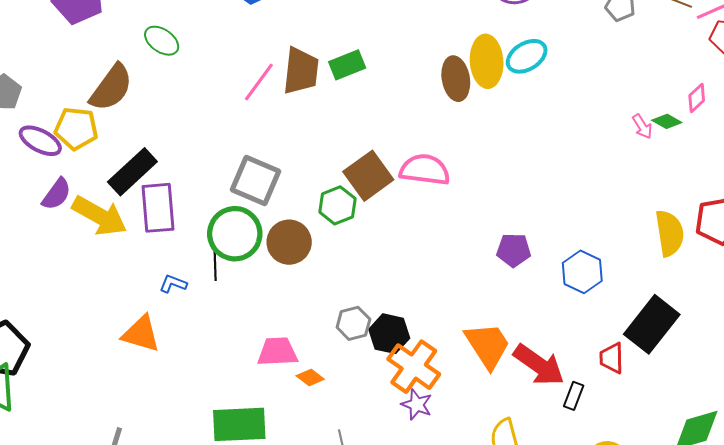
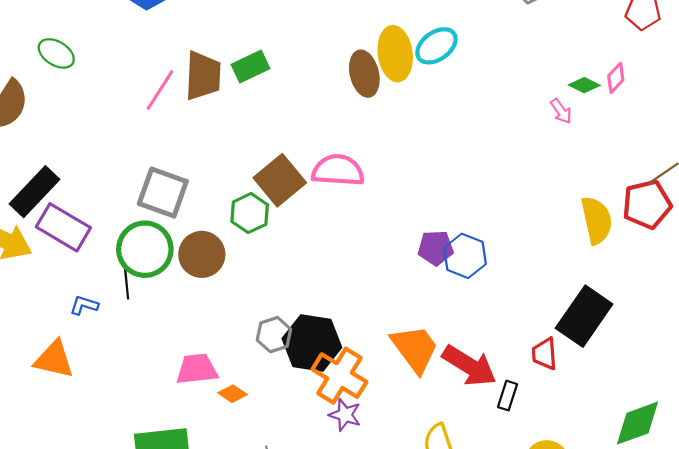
green diamond: (667, 121) -> (584, 85), moved
purple rectangle: (158, 208) -> (63, 227), turned -51
blue hexagon: (582, 272) -> (465, 256), moved
black hexagon: (389, 334) -> (312, 343), size x1.4

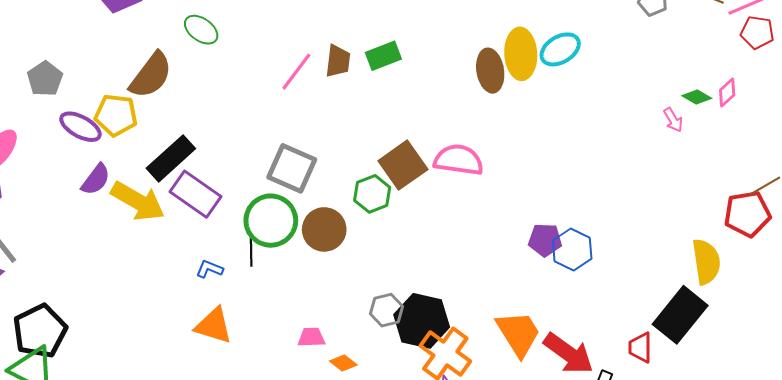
brown trapezoid: (203, 76) -> (338, 61), size x0.7
yellow semicircle: (597, 220) -> (706, 262), moved
orange triangle: (54, 359) -> (214, 326), moved
pink trapezoid: (197, 369) -> (311, 337), size x0.7

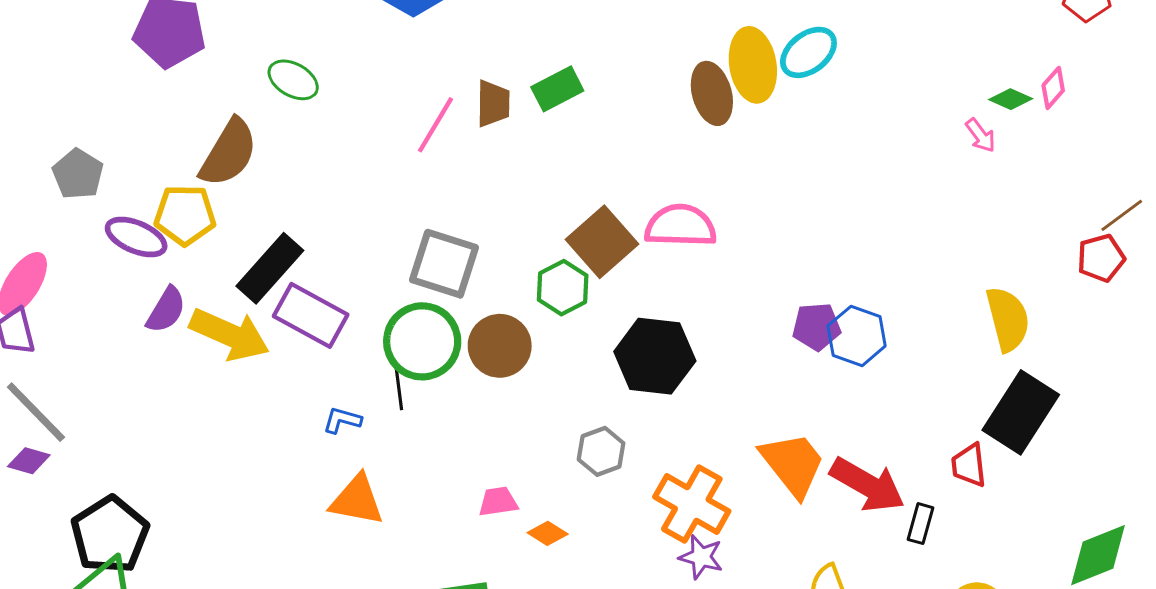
red pentagon: (747, 214) -> (1101, 258), size x0.7
yellow semicircle: (706, 262) -> (1008, 319), moved
black hexagon: (422, 321) -> (655, 356), moved

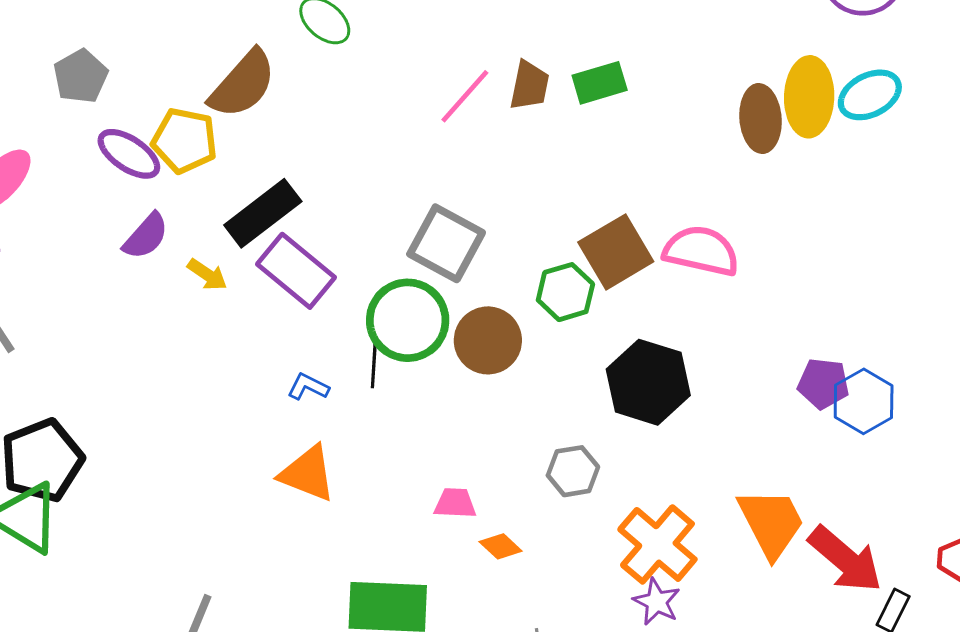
yellow arrow: (229, 335) -> (207, 275), size x0.5

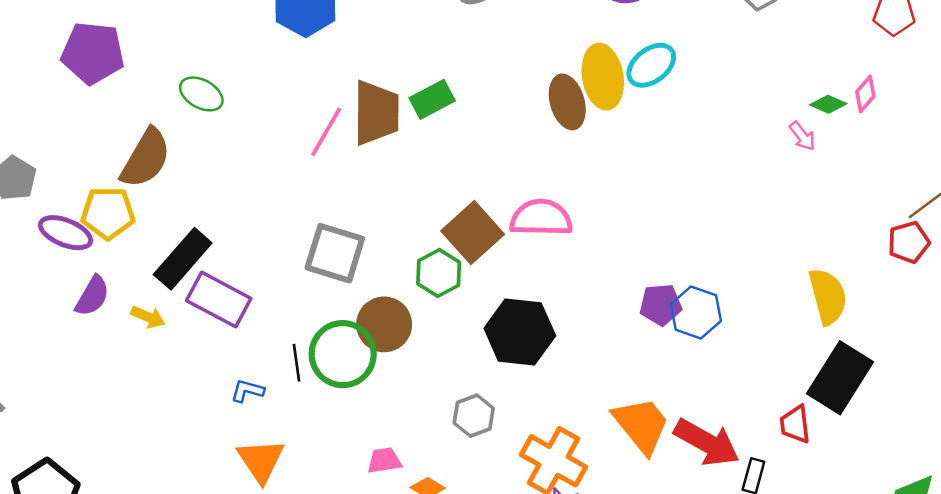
brown trapezoid: (529, 85) -> (376, 113), size x1.6
green circle: (408, 320) -> (343, 354), moved
orange triangle: (308, 474) -> (261, 461), turned 46

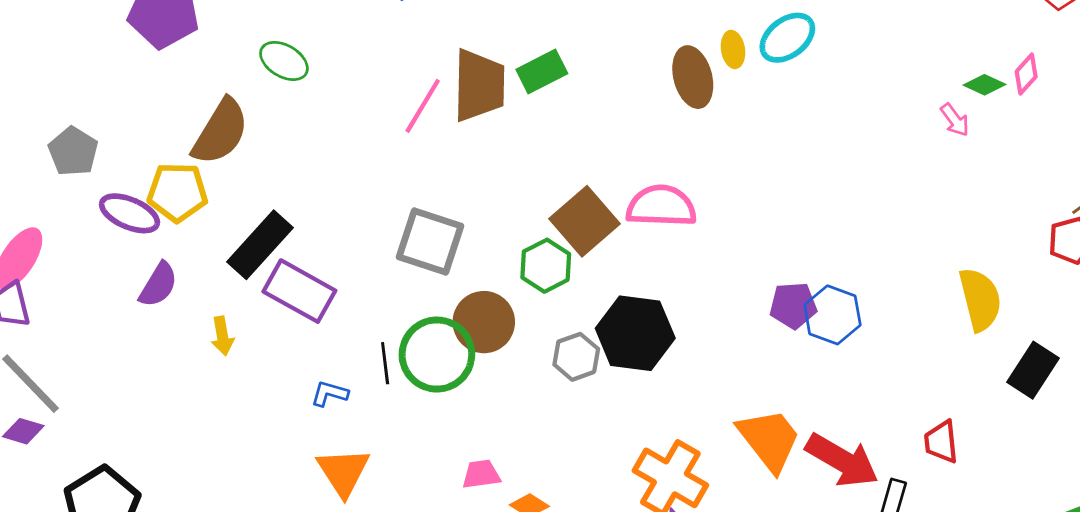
yellow ellipse: (603, 77) -> (733, 49), size x0.5
yellow arrow: (148, 317) -> (222, 336), moved, turned 56
black rectangle: (840, 378) -> (1033, 370), moved, size x0.7
gray hexagon: (474, 416) -> (576, 357), moved

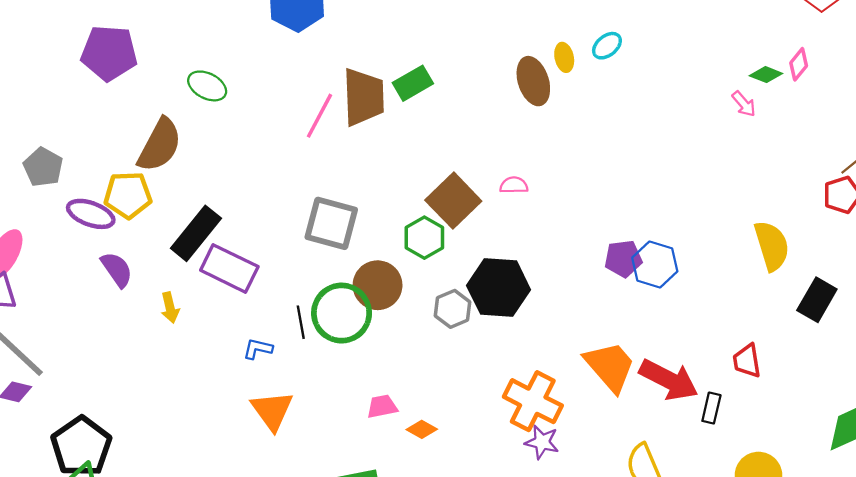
cyan ellipse: (787, 38) -> (607, 46), size x0.7
pink semicircle: (661, 206) -> (514, 185), size x0.5
purple semicircle: (158, 285) -> (117, 269), turned -63

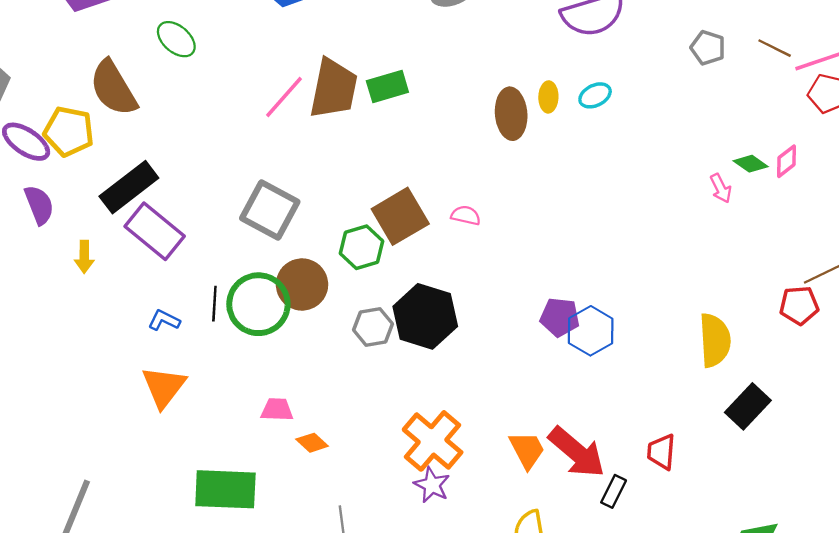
brown semicircle: (160, 145) -> (113, 88), turned 108
orange trapezoid: (610, 366) -> (527, 450), moved, size x0.7

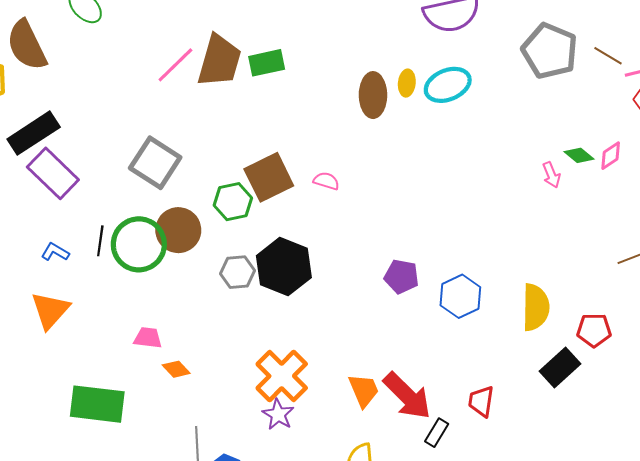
gray pentagon: (708, 48) -> (550, 51), size x1.8
cyan ellipse: (595, 95) -> (448, 85), size x1.6
red pentagon: (799, 305) -> (594, 330), moved
blue hexagon: (591, 331) -> (460, 296), moved

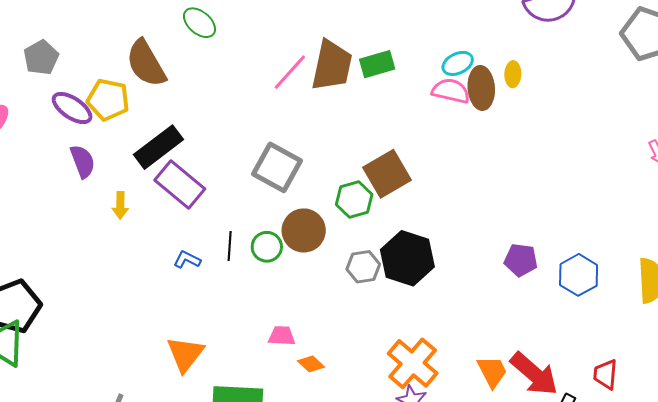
cyan ellipse: (448, 85) -> (458, 63), moved, size x0.7
pink semicircle: (326, 181) -> (451, 91), moved, size x1.5
green circle: (139, 244) -> (267, 247), size x0.6
orange triangle: (50, 310) -> (185, 354), moved

